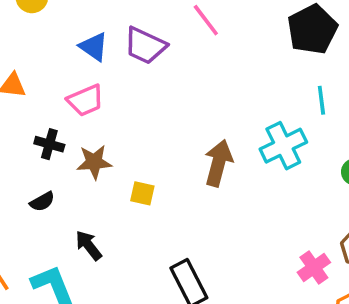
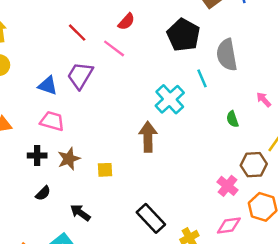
purple trapezoid: (145, 46) -> (80, 75), turned 112
pink trapezoid: (85, 100) -> (52, 121), turned -125
cyan cross: (283, 146) -> (170, 99), moved

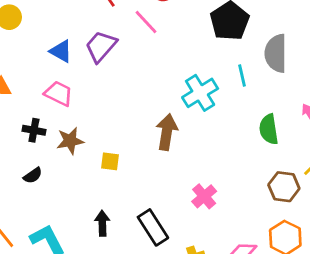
green semicircle: (232, 119) -> (269, 129), size x1.5
pink cross: (227, 186) -> (204, 196), moved
black arrow: (80, 213) -> (102, 223), moved, turned 42

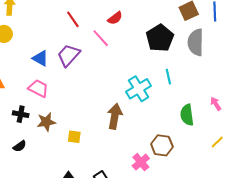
gray semicircle: (276, 53) -> (196, 42), moved
brown hexagon: (284, 187) -> (162, 145), moved

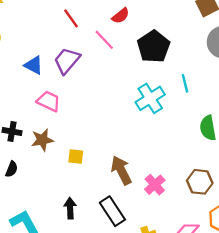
black pentagon: (160, 38) -> (154, 47), moved
pink trapezoid: (38, 88) -> (49, 101), moved
brown arrow: (115, 116) -> (121, 170), moved, turned -35
brown hexagon: (162, 145) -> (200, 182), moved
black semicircle: (20, 146) -> (12, 169), turned -32

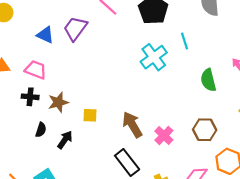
pink trapezoid: (49, 101) -> (36, 70), moved
black semicircle: (12, 169) -> (41, 130), moved
black arrow: (70, 208) -> (65, 140), moved, turned 42

